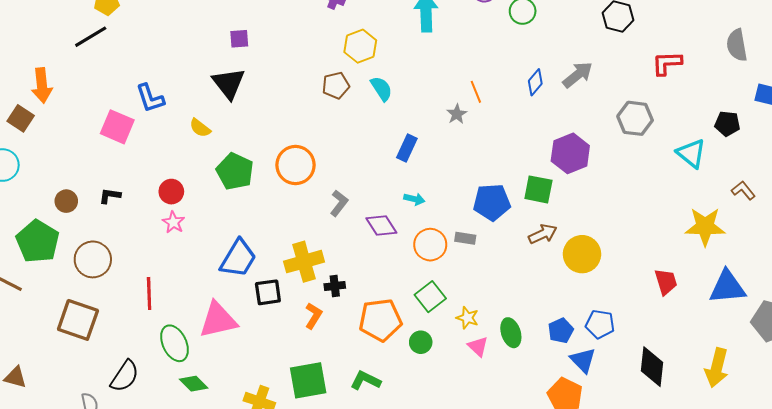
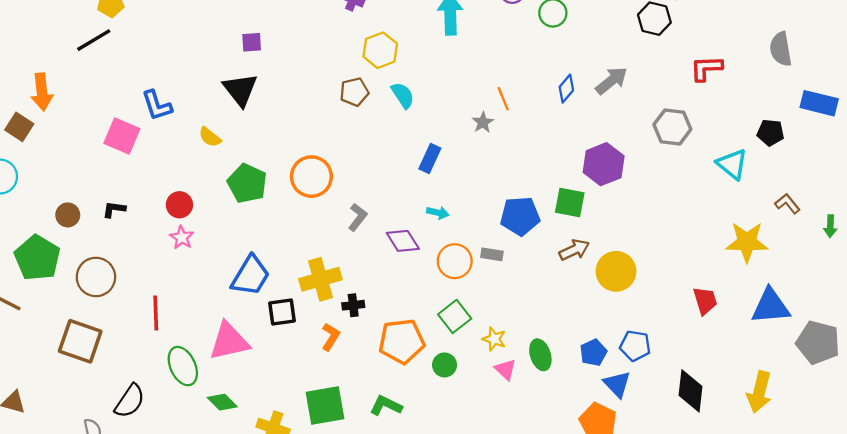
green diamond: (194, 384) -> (222, 402), moved

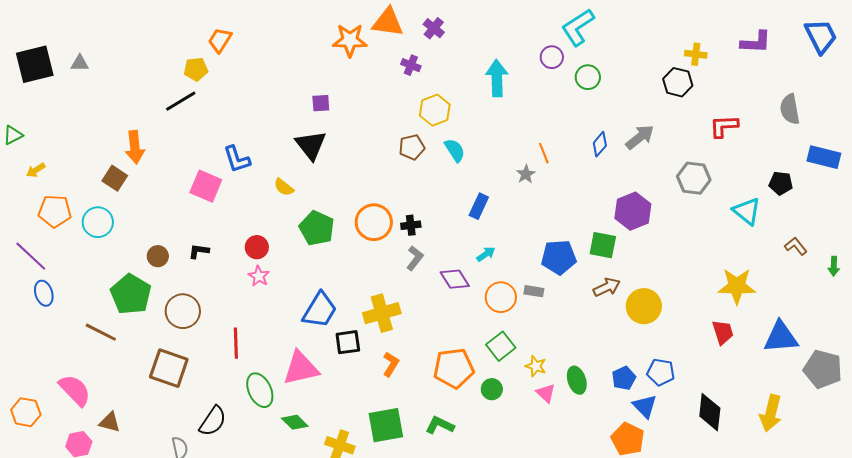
cyan arrow: (438, 213) -> (486, 254), turned -48
yellow star: (747, 242) -> (737, 286), moved
black cross: (353, 305) -> (411, 225), moved

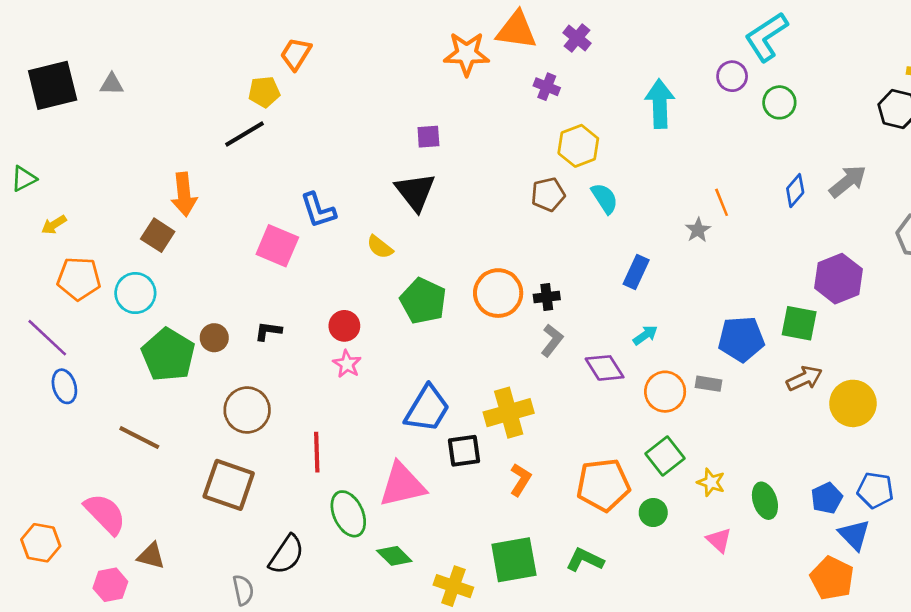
green pentagon: (131, 294) -> (168, 355), moved
pink triangle: (546, 393) -> (719, 540), moved

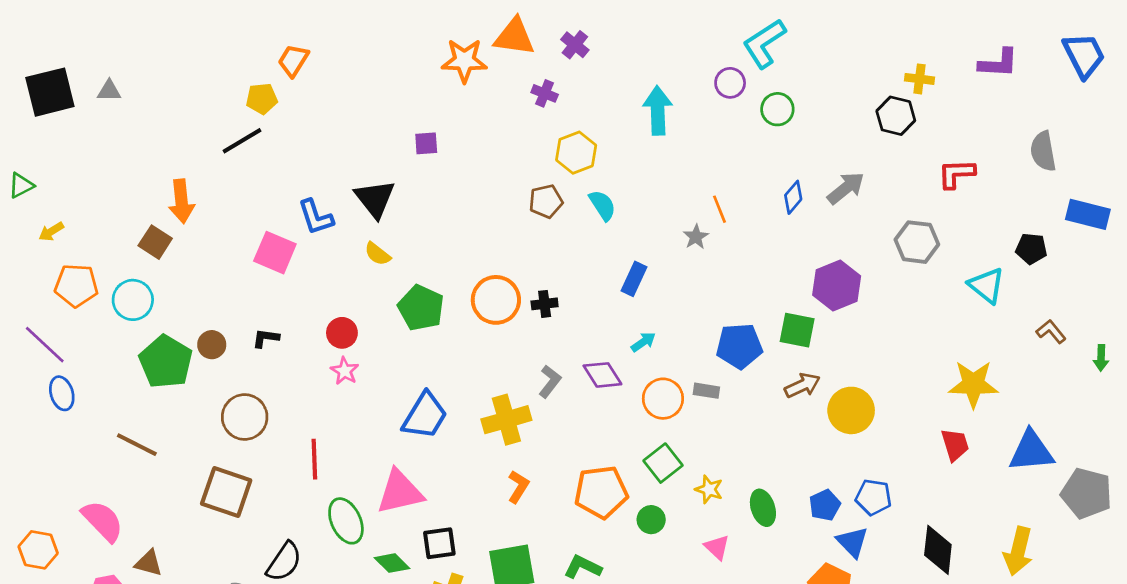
black triangle: (415, 192) -> (375, 199), moved
gray L-shape: (552, 340) -> (550, 381), moved
black square: (464, 451) -> (439, 543), moved

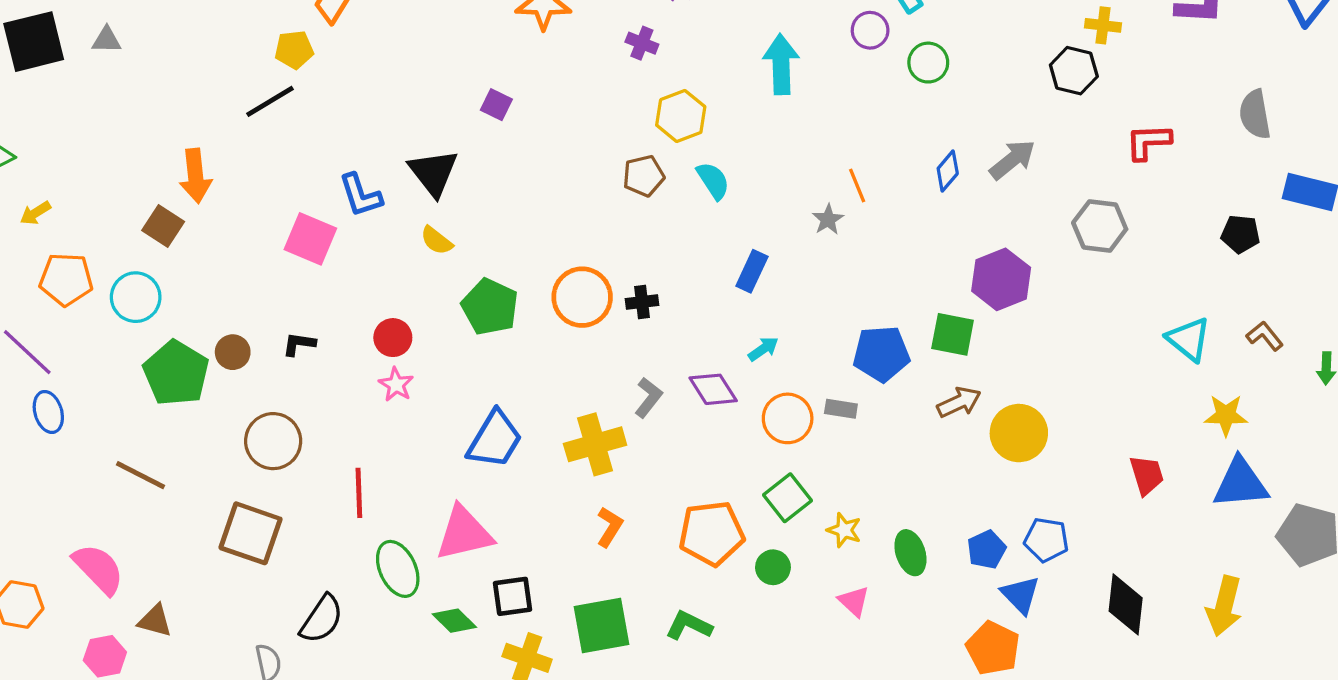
purple square: (426, 143) -> (496, 105), turned 30
cyan triangle: (987, 285) -> (1189, 339), moved
yellow star: (973, 384) -> (1226, 415), moved, size x0.7

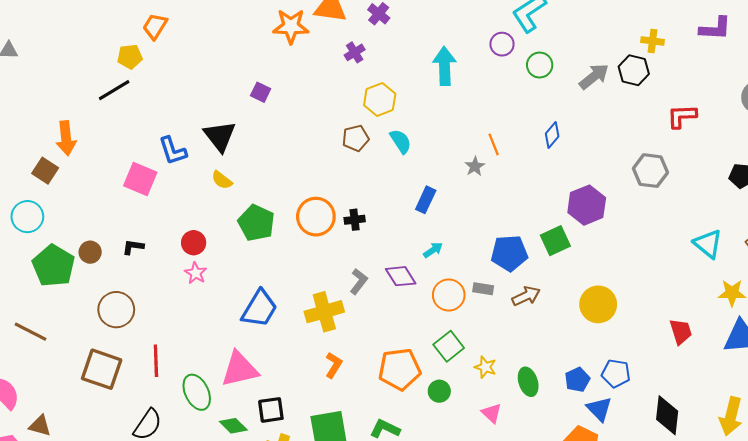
purple cross: (642, 43) -> (355, 52), turned 36
gray arrow: (1012, 160) -> (594, 77), moved
green square: (953, 334) -> (555, 241), turned -36
brown arrow: (959, 402) -> (526, 296), moved
red line: (359, 493) -> (156, 361), moved

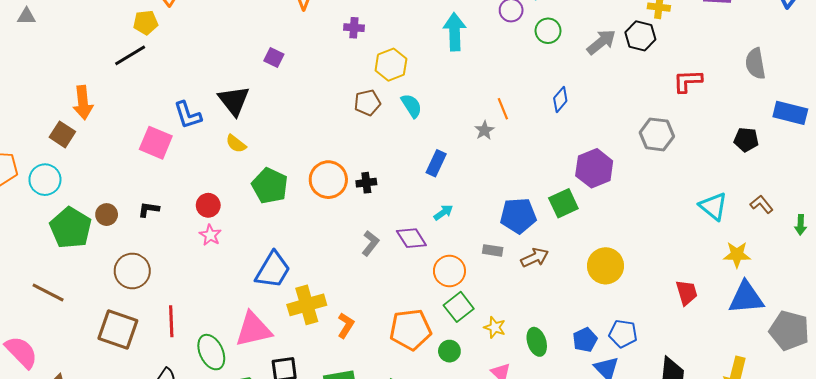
purple cross: (355, 52) -> (354, 28), moved, turned 36
orange circle: (449, 295) -> (449, 271), moved
yellow cross: (324, 312) -> (307, 305), moved

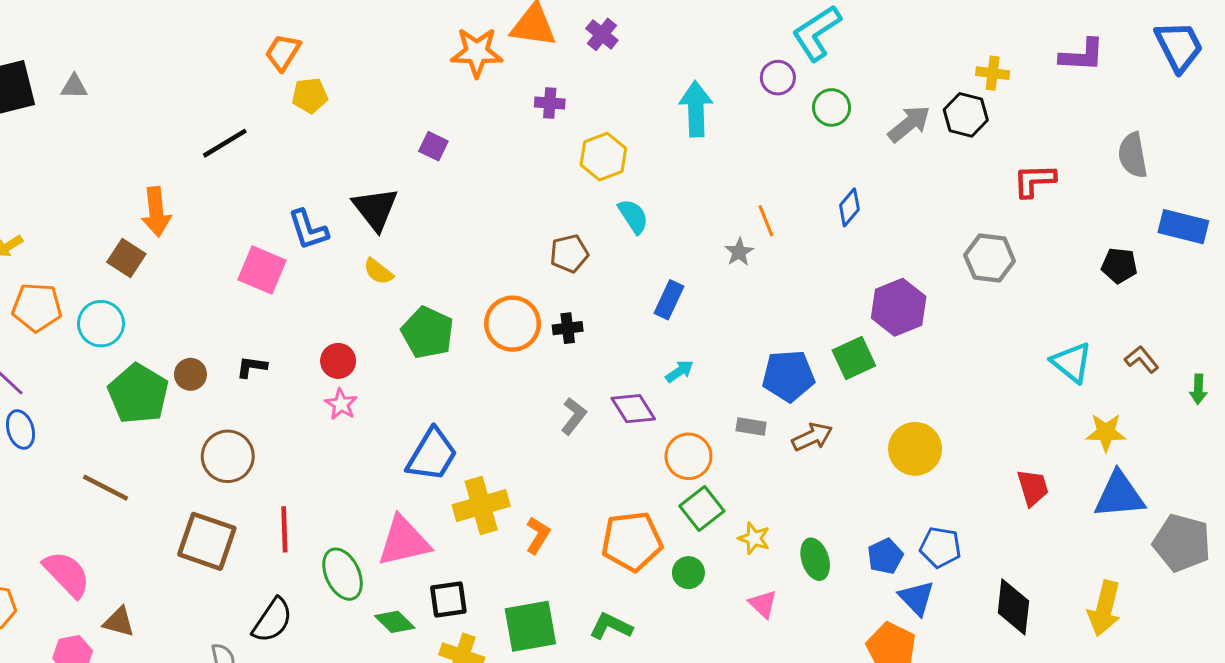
yellow pentagon: (146, 23) -> (310, 96), moved
brown pentagon: (367, 103) -> (569, 254), moved

